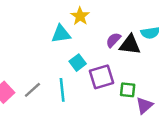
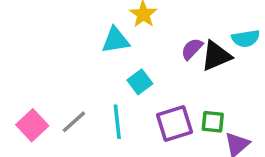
black triangle: (130, 45) -> (216, 56), turned -30
purple square: (101, 77) -> (175, 124), moved

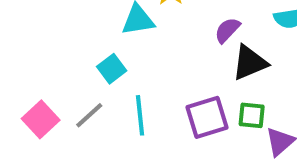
black triangle: (216, 56) -> (250, 63), moved
cyan square: (140, 82) -> (112, 69), moved

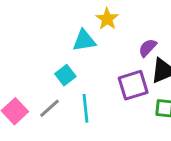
purple square: (207, 117) -> (133, 85), moved

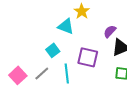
cyan triangle: (84, 41) -> (66, 26), turned 30
purple square: (133, 85) -> (88, 57), moved, turned 30

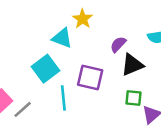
cyan square: (53, 50) -> (46, 69), size x1.5
gray line: (42, 73) -> (23, 109), moved

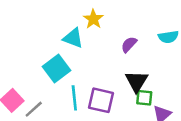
black triangle: (132, 65) -> (137, 81), moved, turned -35
purple square: (90, 78) -> (101, 100), moved

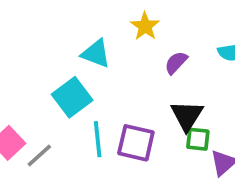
yellow star: (93, 19) -> (145, 26), moved

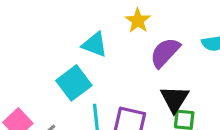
purple semicircle: (176, 63) -> (165, 53), size x1.5

